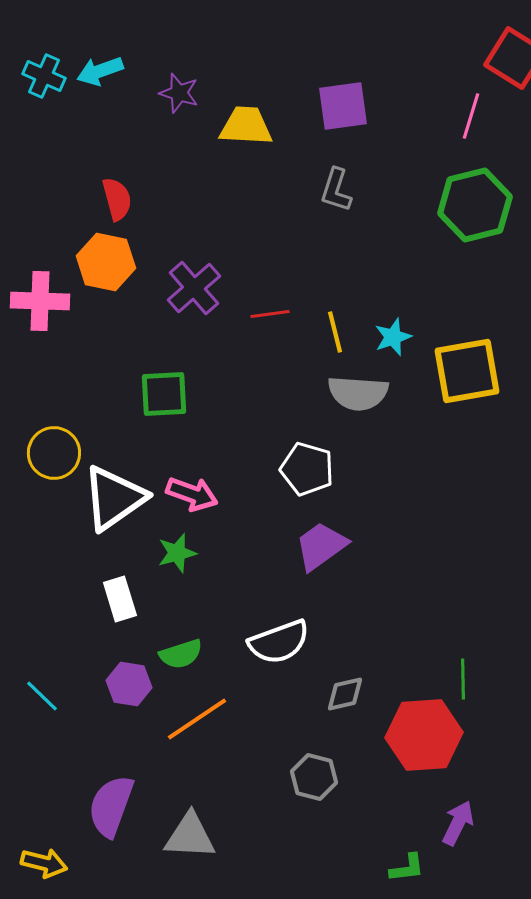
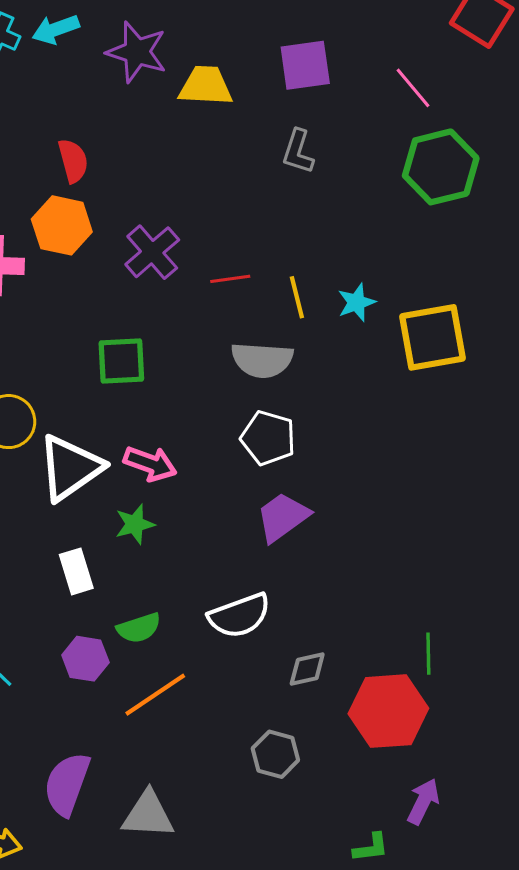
purple star: (179, 93) -> (137, 52), size x1.5
pink line: (471, 116) -> (413, 88), moved, turned -57
gray semicircle: (358, 393) -> (262, 360), moved

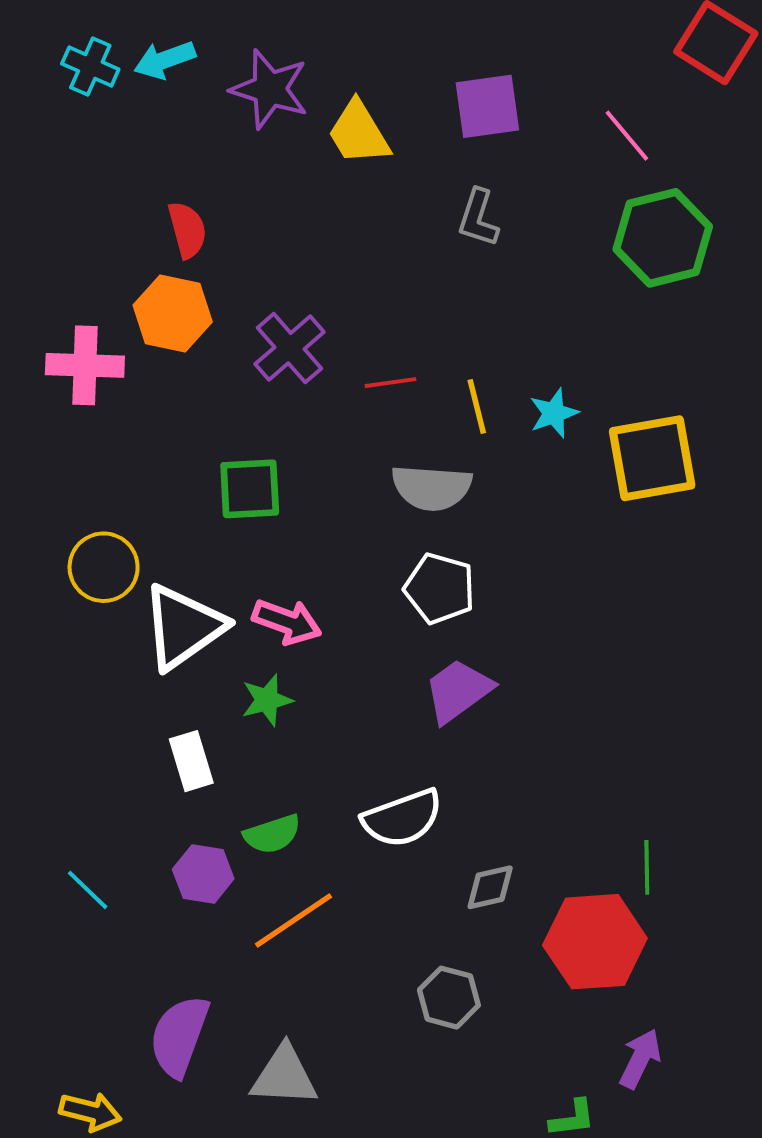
yellow trapezoid: (206, 86) -> (359, 133), turned -124

